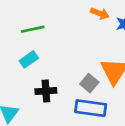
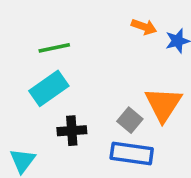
cyan rectangle: (29, 59) -> (49, 88), size x1.5

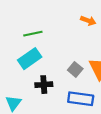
gray square: (130, 120) -> (75, 69), moved

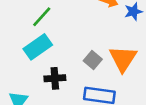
green line: (33, 34) -> (42, 17), turned -36

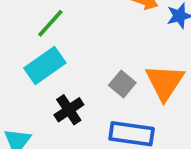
black cross: (55, 78) -> (69, 110), turned -30

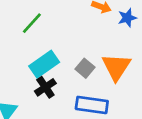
cyan rectangle: (45, 66) -> (44, 64), moved

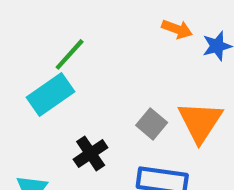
cyan rectangle: (44, 64) -> (51, 94), moved

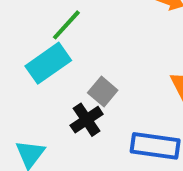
gray square: (152, 124) -> (103, 91), moved

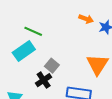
green line: (66, 25) -> (33, 31), turned 72

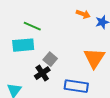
cyan rectangle: (24, 51) -> (23, 45), turned 30

